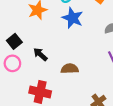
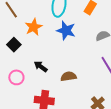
black square: (14, 41) -> (14, 45), moved

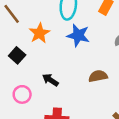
brown semicircle: (69, 76) -> (98, 76), moved

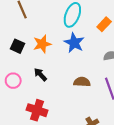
orange star: (39, 33) -> (42, 44), moved
black square: (17, 55) -> (18, 46), turned -32

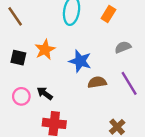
blue star: (74, 43) -> (80, 61), moved
black arrow: (40, 75) -> (45, 93), moved

